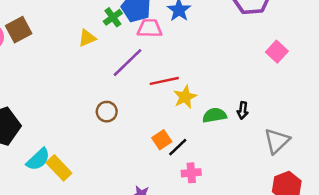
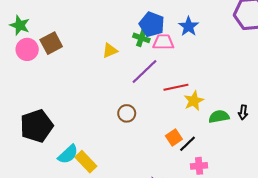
green cross: (113, 17) -> (141, 38), moved, turned -35

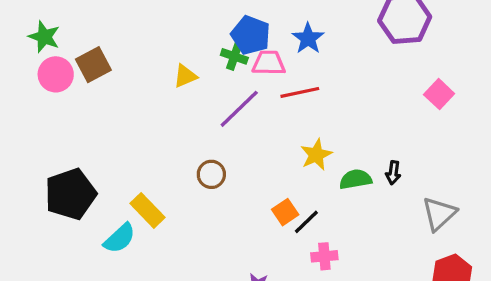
red line: (176, 87) -> (300, 92), moved
yellow rectangle: (86, 162) -> (147, 210), moved

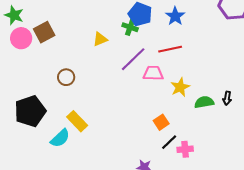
pink trapezoid: (269, 63) -> (153, 73), moved
brown circle: (211, 174) -> (66, 77), moved
black line: (306, 222) -> (169, 142), moved

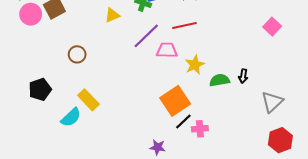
black pentagon: (30, 111) -> (40, 90), size x0.7
orange square: (161, 122) -> (175, 101), size x1.8

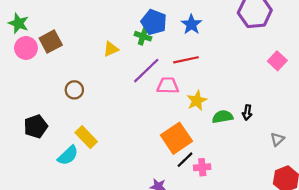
gray triangle: (272, 102) -> (277, 139), size x0.6

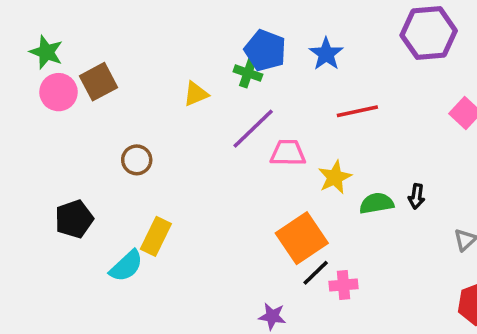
red line: (186, 60) -> (357, 111), moved
yellow rectangle: (86, 137) -> (156, 236), turned 70

